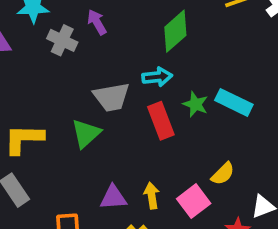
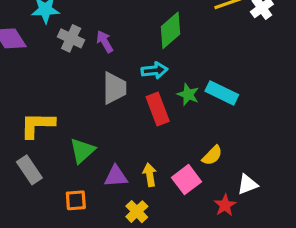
purple arrow: (97, 22) -> (105, 42), moved
gray trapezoid: (111, 97) -> (114, 88), turned -80
green triangle: (86, 133) -> (82, 151), moved

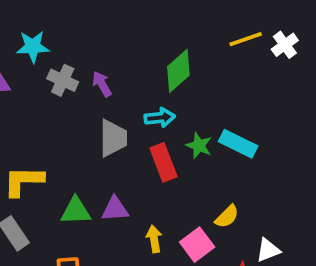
green triangle: (82, 151) -> (76, 211), turned 40
purple triangle: (116, 176) -> (115, 209), moved

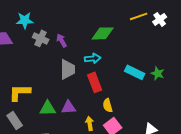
green diamond: (178, 71) -> (103, 33), turned 40
green star: (199, 146) -> (158, 73), moved
yellow semicircle: (227, 217) -> (108, 105), moved, turned 120

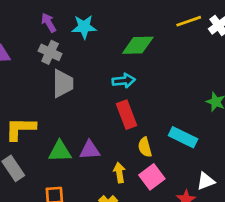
cyan star: (25, 20) -> (84, 27), moved
purple arrow: (62, 40) -> (49, 23), moved
gray trapezoid: (68, 69) -> (63, 83), moved
cyan rectangle: (135, 72) -> (183, 137), moved

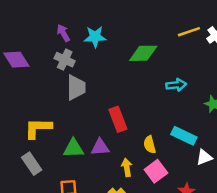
cyan arrow: (124, 81) -> (176, 85), moved
red rectangle: (126, 115) -> (118, 119), moved
white triangle: (206, 181) -> (204, 157), moved

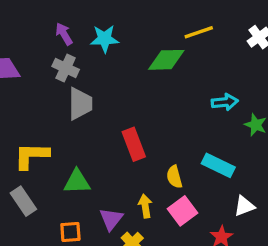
yellow line: (189, 32) -> (199, 32), moved
cyan arrow: (176, 85) -> (225, 102), moved
purple triangle: (100, 147) -> (111, 219), moved, turned -48
white triangle: (204, 157) -> (244, 206), moved

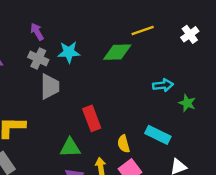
cyan star: (105, 39) -> (69, 52), moved
green triangle: (77, 182) -> (70, 148), moved

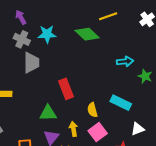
green diamond: (117, 52) -> (87, 34), turned 45

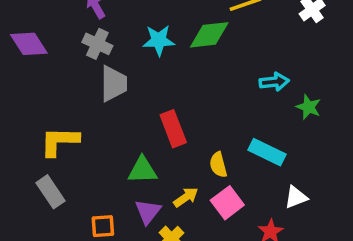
cyan star: (47, 34) -> (159, 40), moved
green diamond: (87, 34) -> (209, 35), turned -50
yellow arrow: (73, 129) -> (186, 197), turned 64

